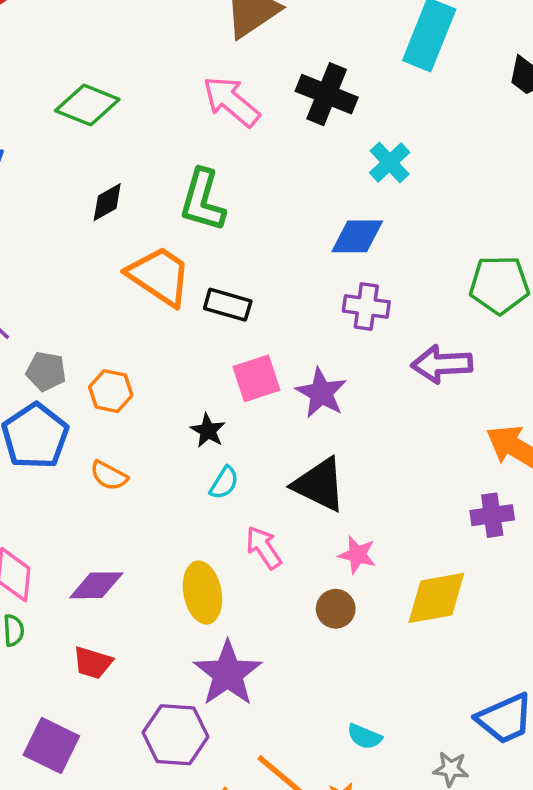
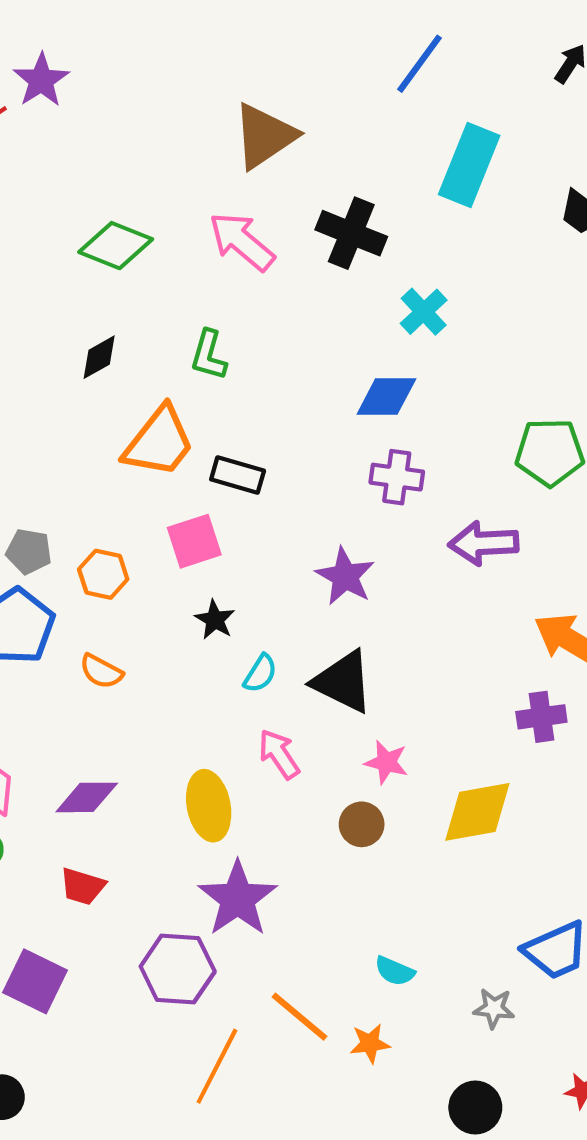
green diamond: (87, 105) -> (116, 246), moved
green L-shape: (203, 200) -> (209, 355), size x0.7
orange trapezoid: (159, 276) -> (159, 442), turned 94
pink square: (256, 378) -> (194, 541), moved
cyan semicircle: (224, 483) -> (260, 673), moved

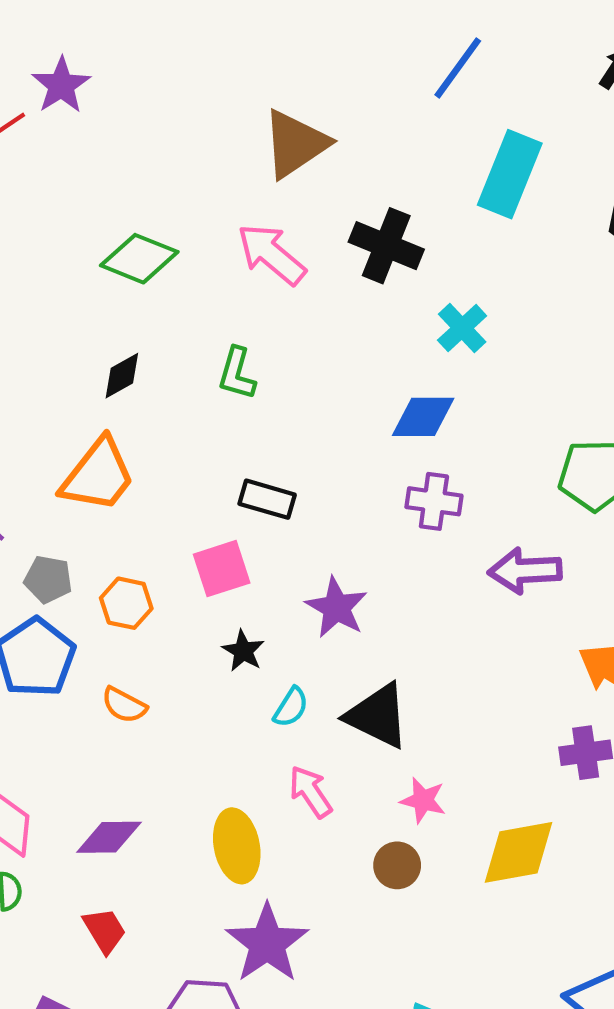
orange trapezoid: (159, 442) -> (98, 475), moved
purple star: (345, 576) -> (336, 608), moved
red trapezoid: (83, 886) -> (105, 930), turned -138

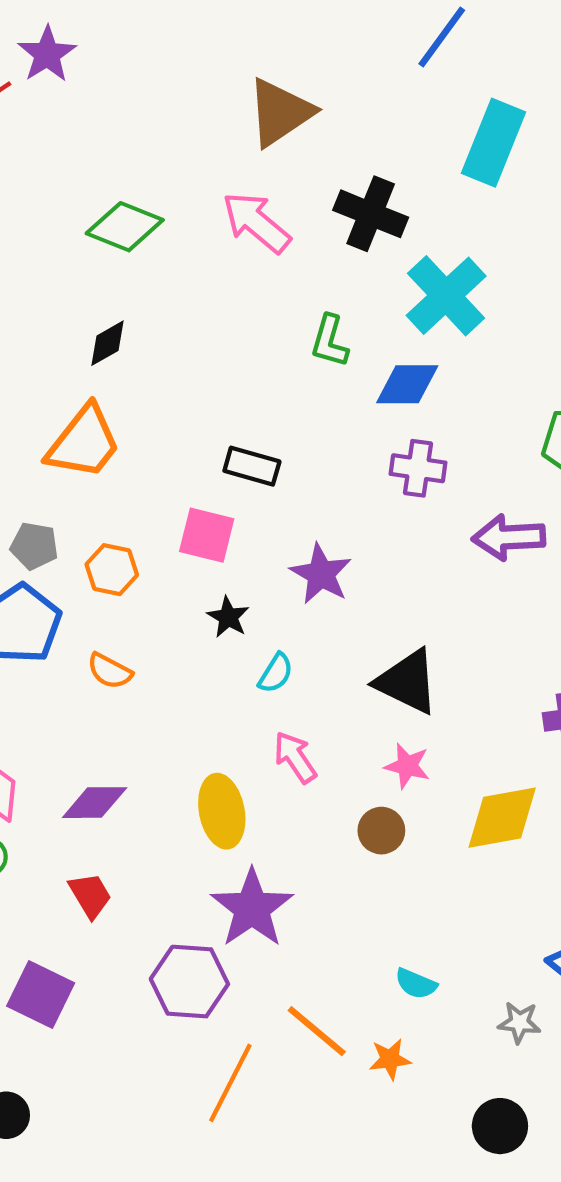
cyan cross: (462, 328) -> (446, 296), size x1.6
green L-shape: (237, 373) -> (330, 341), moved
pink square: (222, 569) -> (207, 535), turned 32
black triangle: (378, 716) -> (407, 682), moved

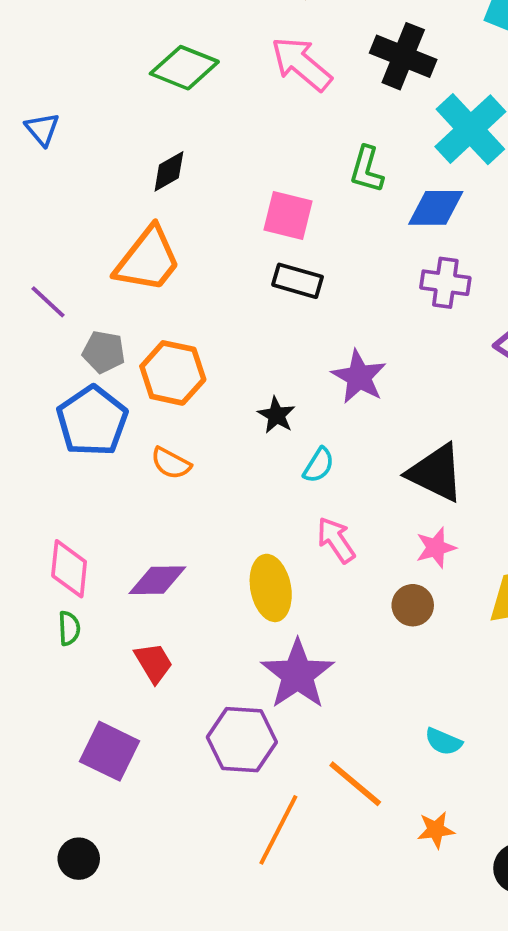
pink square: (207, 535) -> (288, 216), moved
orange hexagon: (112, 570) -> (173, 373), size x1.4
pink star: (407, 766) -> (436, 548), turned -30
orange star: (390, 1059) -> (436, 830), moved

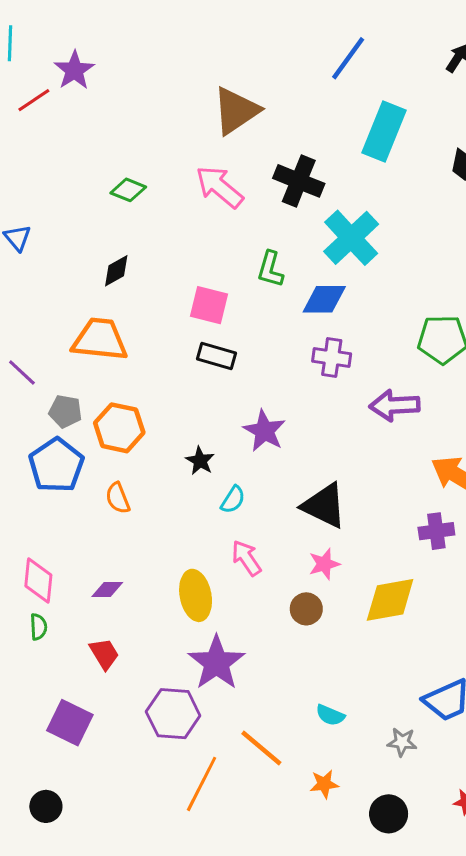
green diamond: (184, 68) -> (128, 190), size x0.7
orange trapezoid: (148, 260) -> (100, 340), turned -122
orange semicircle: (171, 463) -> (118, 498), turned 40
purple diamond: (157, 580) -> (107, 589), size x0.7

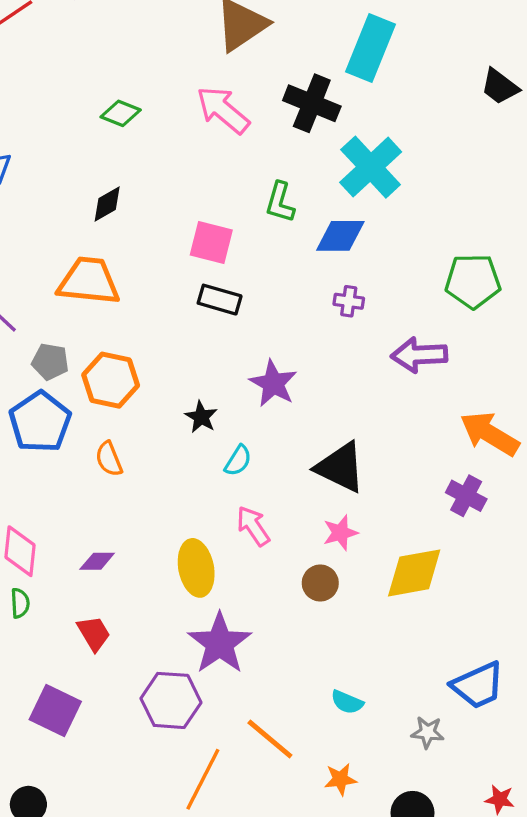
cyan rectangle: (384, 132) -> (371, 48), moved
purple cross: (332, 358) -> (349, 301), size x0.7
purple cross: (436, 531) -> (466, 496), turned 36

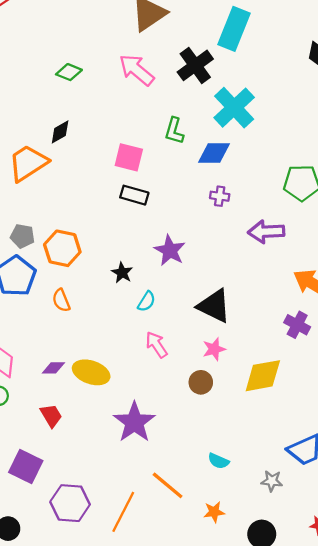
black cross: (312, 103) -> (195, 65), turned 32
orange trapezoid: (89, 281) -> (28, 163), moved, turned -39
yellow ellipse: (196, 568) -> (91, 372), moved, turned -60
purple hexagon: (171, 700) -> (70, 503), moved

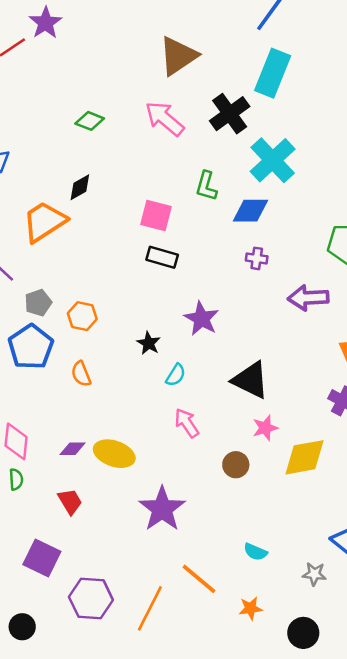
gray pentagon: (22, 236) -> (38, 303), turned -30
orange hexagon: (62, 248) -> (82, 316), size x0.7
pink star: (214, 349) -> (265, 428), moved

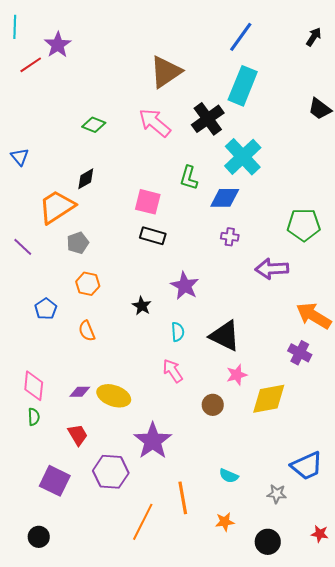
gray pentagon: (38, 303) -> (78, 243), moved
blue pentagon: (31, 347) -> (46, 309), size x0.6
cyan semicircle: (176, 375) -> (178, 332), moved, turned -36
orange line: (199, 579) -> (183, 498), turned 40
purple hexagon: (91, 599) -> (111, 472), moved

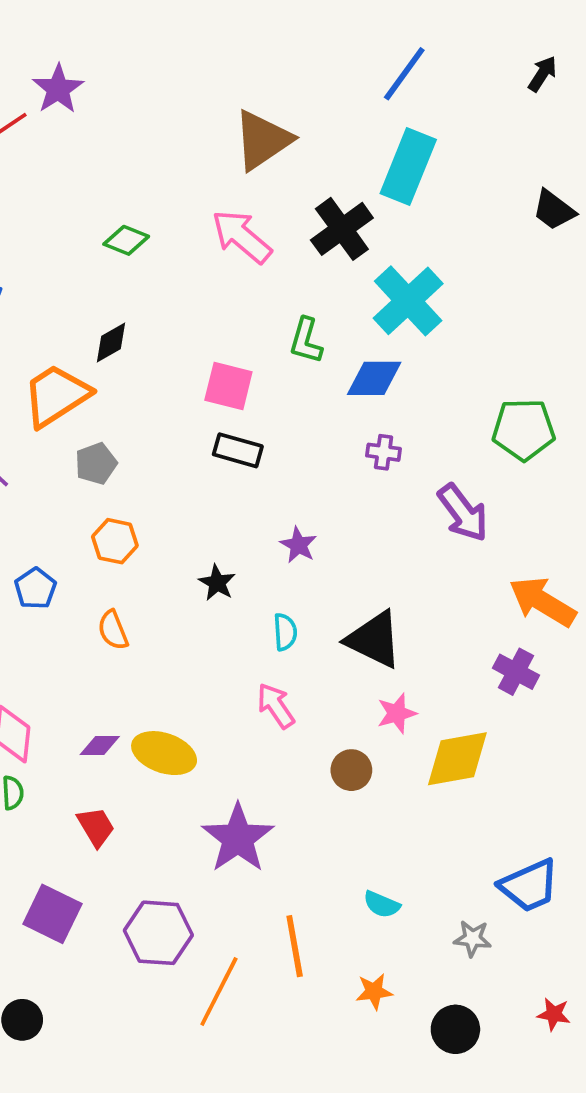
purple arrow: (272, 269) -> (463, 513), turned -124
purple star: (185, 286) -> (298, 545), size x0.7
purple hexagon: (111, 472) -> (158, 933), moved

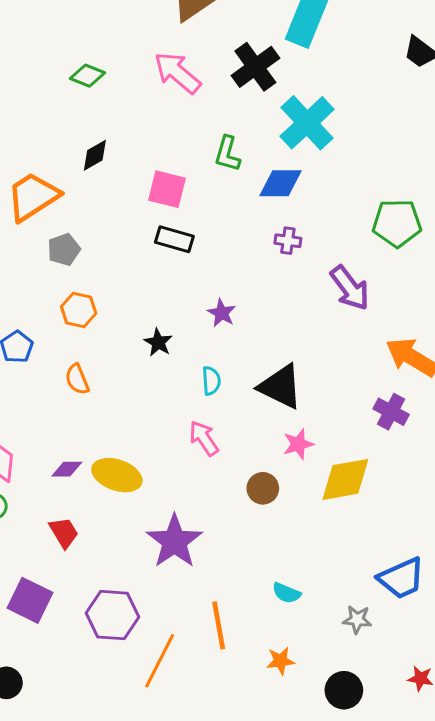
black diamond: (111, 342) -> (95, 155), moved

